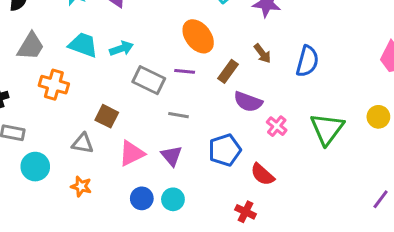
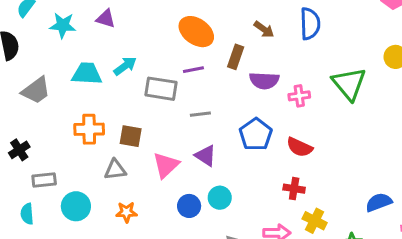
gray trapezoid: (31, 46) -> (36, 90), turned 40
orange cross: (54, 85) -> (89, 129), moved
pink cross: (277, 126) -> (299, 96), turned -30

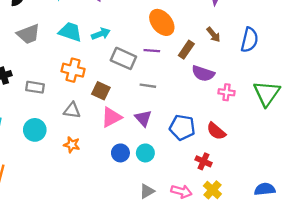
orange cross: (89, 129) -> (73, 70), moved
blue pentagon: (256, 134) -> (182, 127), moved, turned 30
brown square: (131, 136) -> (101, 91), moved
gray rectangle: (44, 180) -> (35, 87), moved

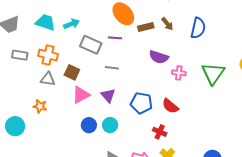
brown rectangle: (186, 50) -> (146, 27), moved, turned 42
gray rectangle: (35, 87) -> (20, 55), moved
gray triangle: (72, 110) -> (48, 79), moved
cyan circle: (35, 130) -> (15, 126), moved
orange star: (72, 145) -> (40, 106), moved

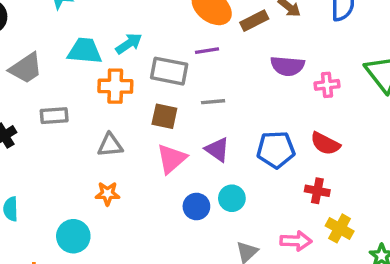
orange cross: (48, 55) -> (115, 86), moved
brown square: (72, 72) -> (164, 116), moved

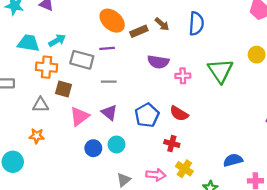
brown square: (164, 116) -> (64, 89), moved
blue pentagon: (276, 150) -> (147, 115), turned -30

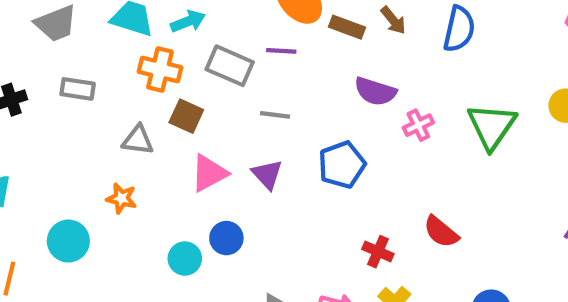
brown rectangle: (139, 31) -> (347, 27), turned 35
pink cross: (183, 76) -> (418, 125), turned -32
red semicircle: (179, 114) -> (441, 232), moved
blue pentagon: (147, 115) -> (342, 165), moved
cyan circle: (116, 144) -> (185, 259), moved

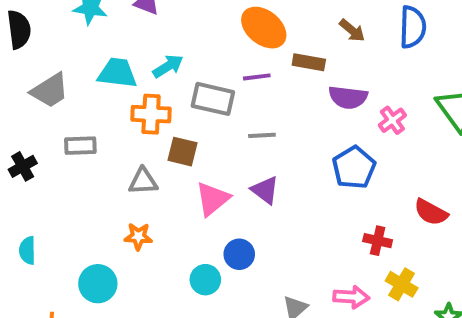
brown rectangle: (347, 27) -> (309, 62), moved
blue pentagon: (342, 165) -> (354, 167), moved

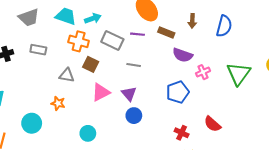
brown arrow: (352, 30) -> (192, 21), turned 40
blue circle: (239, 254) -> (134, 116), moved

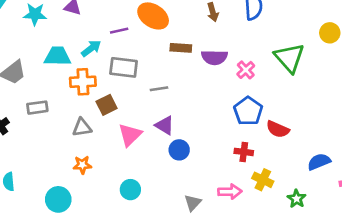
brown rectangle: (166, 32) -> (181, 48), moved
purple line: (138, 34) -> (119, 31), moved
brown square: (91, 64) -> (107, 105), turned -35
blue pentagon: (178, 92) -> (248, 111), moved

